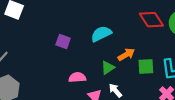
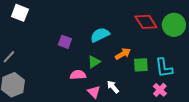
green triangle: (108, 68) -> (94, 62), moved

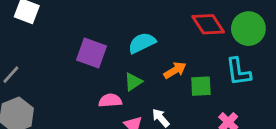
purple square: (65, 42) -> (91, 53), size x1.5
cyan L-shape: (164, 68) -> (238, 72), moved

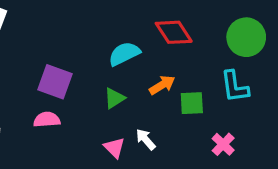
red diamond: (208, 24) -> (174, 32), moved
purple square: (91, 53) -> (55, 82), moved
pink semicircle: (110, 101) -> (47, 120), moved

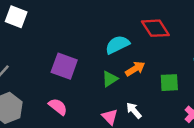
orange arrow: (162, 85) -> (135, 69), moved
pink semicircle: (47, 120) -> (58, 107), moved, turned 42

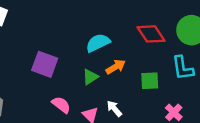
red diamond: (155, 28) -> (151, 34), moved
pink semicircle: (58, 107) -> (61, 105), moved

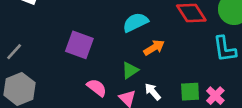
green triangle: (90, 77) -> (130, 70), moved
green square: (150, 81) -> (190, 92), moved

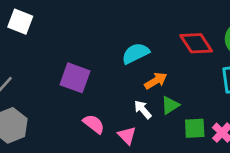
green triangle: (130, 70) -> (170, 105), moved
white arrow: (153, 92) -> (143, 110), moved

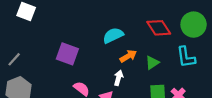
green triangle: (170, 105) -> (152, 63), moved
white arrow: (143, 110) -> (119, 78), turned 56

